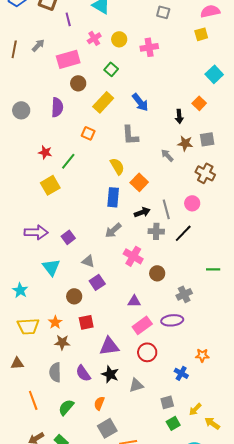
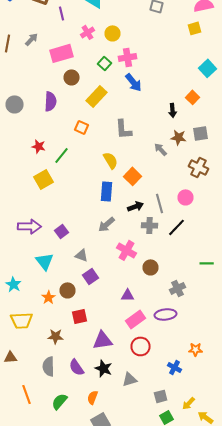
pink cross: (149, 47) -> (128, 57), moved
blue arrow: (140, 102) -> (134, 82), moved
orange star: (55, 322) -> (48, 297), moved

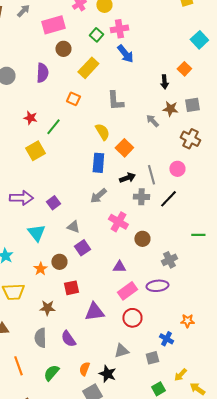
black star: (104, 368) -> (107, 374), moved
gray square: (160, 396) -> (152, 358), moved

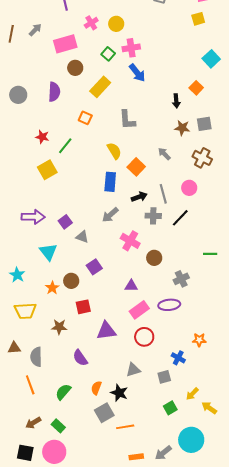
gray arrow: (152, 121) -> (164, 154), moved
gray triangle: (73, 227) -> (82, 237), moved
gray semicircle: (40, 338) -> (36, 357), moved

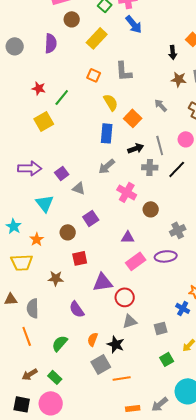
orange square: (85, 118) -> (94, 75), moved
orange star: (52, 288) -> (37, 239), moved
red circle: (144, 337) -> (125, 297), moved
blue cross: (178, 358) -> (183, 308), moved

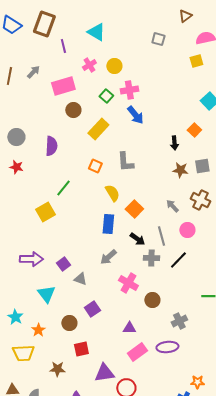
purple semicircle: (51, 43) -> (51, 146), moved
red star: (39, 88) -> (16, 167), moved
gray arrow: (161, 105) -> (172, 206), moved
black arrow: (136, 148) -> (137, 239), turned 56

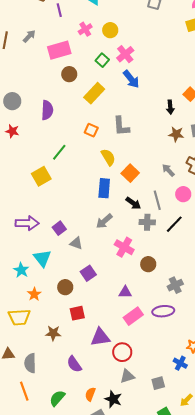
pink cross: (129, 90) -> (125, 54), turned -30
cyan star: (15, 317) -> (21, 270), moved

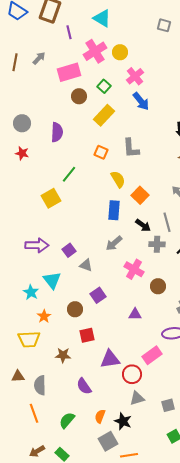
pink cross: (85, 29) -> (95, 51), size x1.6
green square: (102, 60) -> (104, 86), moved
pink rectangle: (133, 316) -> (152, 355), moved

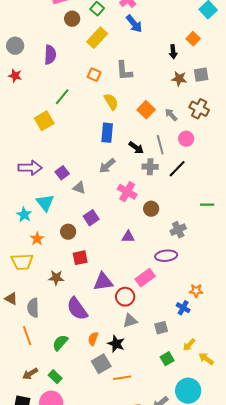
orange square: (140, 195) -> (146, 110), moved
brown triangle: (18, 376) -> (11, 299), turned 32
purple semicircle: (84, 386) -> (77, 309), size x1.4

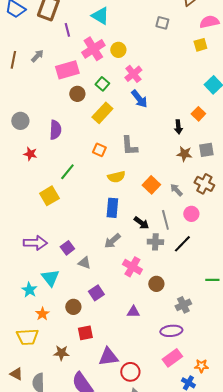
red star: (15, 76) -> (30, 154), moved
yellow semicircle: (111, 102) -> (116, 177), turned 108
pink rectangle: (145, 278) -> (172, 358), moved

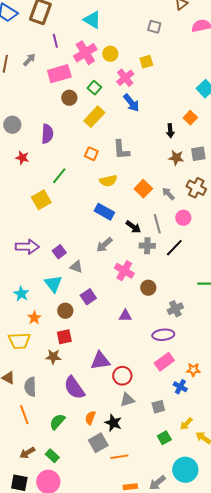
purple line: (67, 30) -> (55, 41), moved
yellow square: (200, 45) -> (146, 62), moved
blue rectangle: (112, 208) -> (104, 212), turned -66
cyan triangle: (50, 278) -> (53, 284), moved
red square: (85, 333) -> (64, 337), moved

